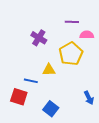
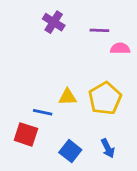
purple cross: (39, 38) -> (54, 22), moved
yellow pentagon: (71, 54) -> (105, 98), moved
blue arrow: (89, 98) -> (108, 148), moved

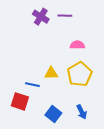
purple line: (99, 30) -> (65, 16), moved
pink semicircle: (120, 48) -> (77, 45), moved

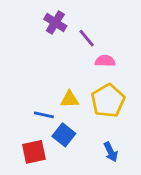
purple line: (65, 16) -> (87, 38), moved, turned 48
red square: (20, 101) -> (34, 152), moved, turned -30
blue square: (53, 114) -> (64, 135), moved

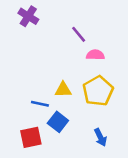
purple cross: (55, 22) -> (28, 16), moved

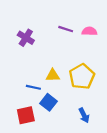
purple cross: (28, 16) -> (26, 38), moved
purple line: (79, 34) -> (66, 29), turned -32
pink semicircle: (95, 55) -> (89, 31), moved

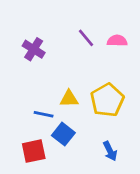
purple line: (66, 29) -> (86, 38), turned 32

